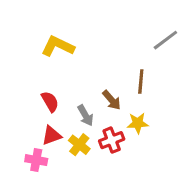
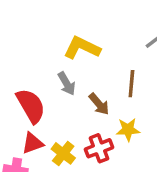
yellow L-shape: (58, 46) -> (82, 48), moved
red semicircle: (50, 102) -> (31, 106), size x1.5
gray arrow: (85, 115) -> (67, 84), moved

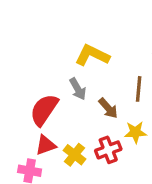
red semicircle: (31, 106) -> (44, 110), turned -116

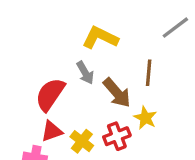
brown arrow: (108, 108) -> (117, 93), size x1.4
yellow star: (135, 132) -> (145, 118), turned 30

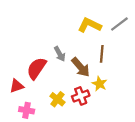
yellow L-shape: (100, 38) -> (90, 25), moved
red triangle: (52, 131) -> (17, 86), moved

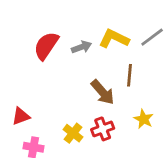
gray arrow: (60, 54) -> (81, 47), moved, turned -80
red semicircle: (36, 68) -> (46, 46), moved
yellow star: (99, 84) -> (144, 119), moved

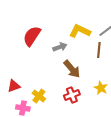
gray arrow: (81, 47) -> (60, 47), moved
brown line: (129, 75) -> (99, 50), moved
yellow cross: (73, 133) -> (39, 96), moved

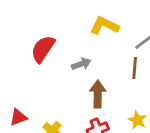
yellow L-shape: (80, 31) -> (105, 26), moved
brown arrow: (72, 69) -> (98, 94), turned -138

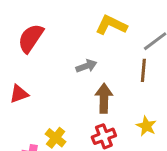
red semicircle: (43, 49) -> (31, 38), moved
red triangle: (18, 117) -> (19, 94), moved

